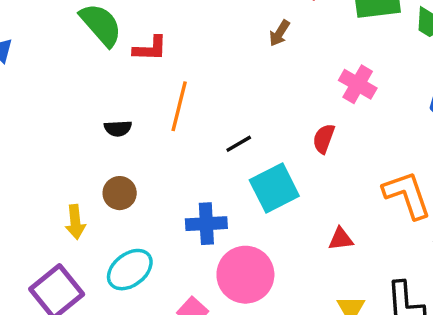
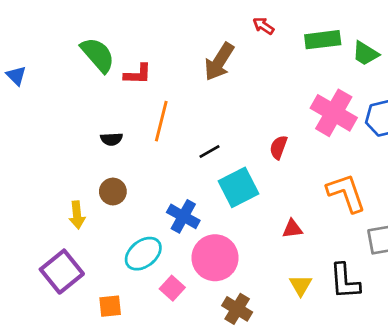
brown arrow: (279, 33) -> (219, 62), moved, size x1.8
pink cross: (358, 84) -> (334, 113), moved, size x1.5
blue cross: (206, 224) -> (183, 216), turned 32
cyan ellipse: (130, 270) -> (143, 254), moved

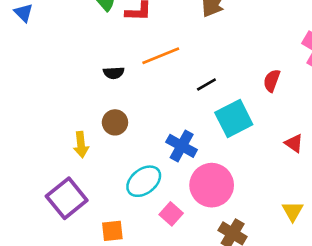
orange line: (161, 121) -> (161, 56), turned 54
red triangle: (292, 229) -> (294, 143), moved, turned 42

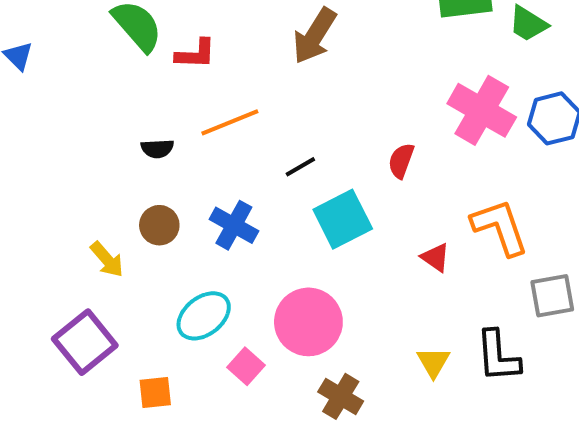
yellow arrow: (81, 145) -> (107, 259), turned -35
blue cross: (182, 146) -> (234, 225), moved

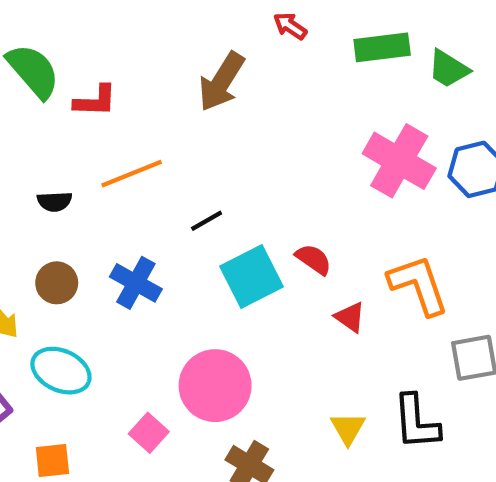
red semicircle: (401, 161) -> (314, 259), moved, turned 105
cyan ellipse: (204, 316) -> (61, 371), moved, turned 62

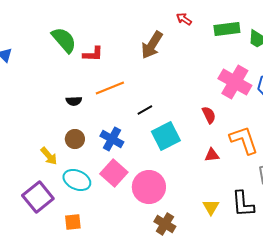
red semicircle: (314, 259) -> (209, 115), moved, turned 30
red triangle: (350, 317) -> (212, 155), turned -42
pink square: (149, 433) -> (114, 173), moved, size x1.5

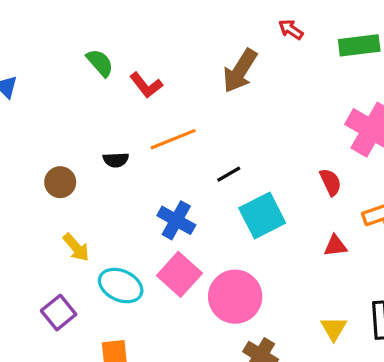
green semicircle: (64, 40) -> (100, 63), size x0.7
red L-shape: (93, 54) -> (146, 85), turned 50
brown circle: (75, 139) -> (60, 182), moved
purple square: (38, 197) -> (59, 313), size x0.7

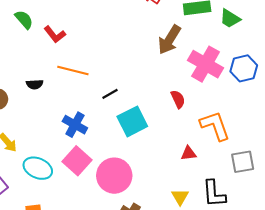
brown arrow: (240, 71) -> (169, 40), moved
orange line: (173, 139) -> (73, 70), turned 36
red triangle: (335, 246) -> (189, 153), moved

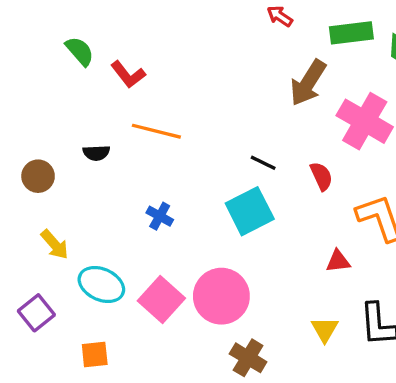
black line: (110, 94) -> (263, 163), moved, turned 56
blue cross: (75, 125) -> (160, 216), size x0.7
pink square: (77, 161) -> (161, 300), moved

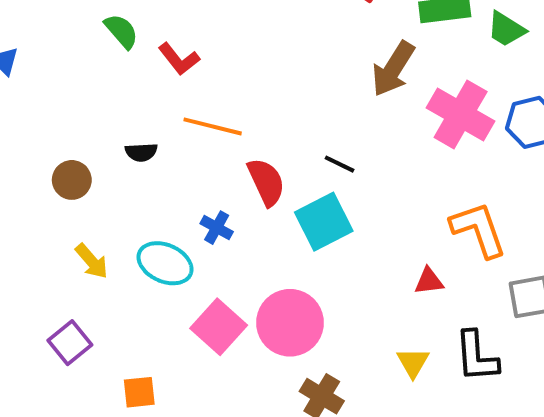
red semicircle: (321, 176) -> (266, 182), moved, size x1.4
cyan ellipse: (101, 285) -> (165, 263), moved

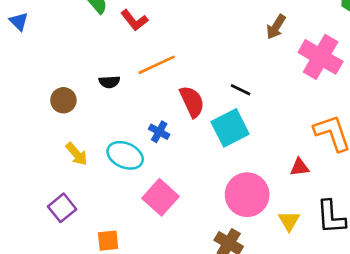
brown arrow: (393, 69) -> (276, 27), size x0.7
orange line: (213, 126) -> (157, 65), turned -39
pink circle: (290, 323) -> (247, 195), moved

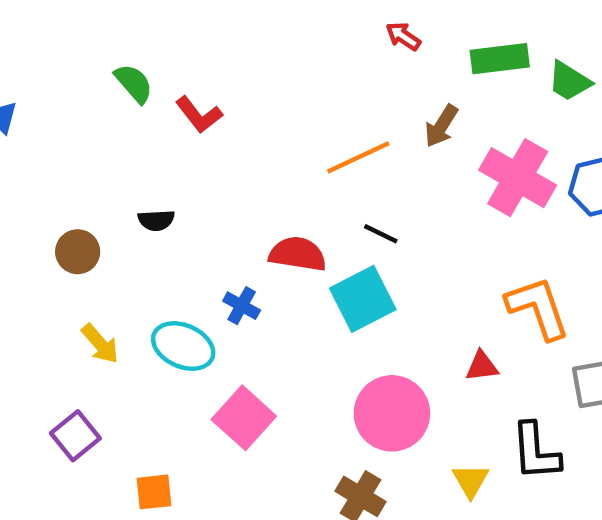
orange line: (157, 65) -> (358, 157), moved
red semicircle: (192, 102) -> (298, 254), turned -56
yellow triangle: (289, 221) -> (471, 481), moved

